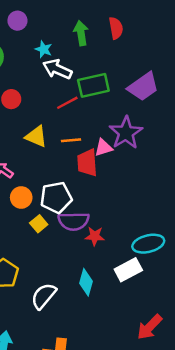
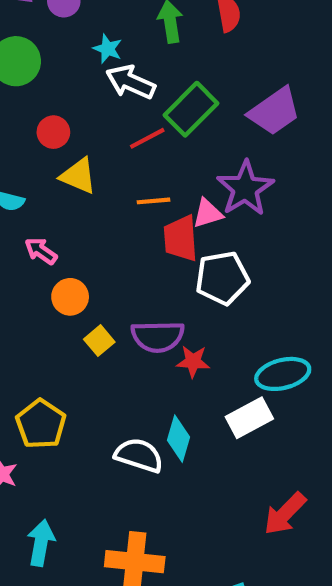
green rectangle: (93, 85) -> (191, 109), turned -32
yellow triangle: (36, 136) -> (78, 176), moved
white pentagon: (56, 198) -> (222, 278), moved
white semicircle: (44, 296) -> (139, 455), moved, turned 68

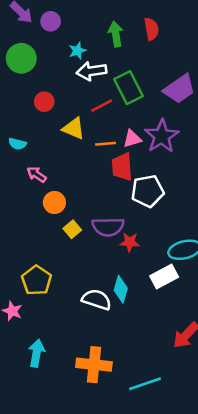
cyan star: (108, 49) -> (77, 51), turned 30
white arrow: (131, 82) -> (91, 71), turned -32
green rectangle: (191, 109) -> (128, 88), turned -72
yellow triangle: (78, 176) -> (74, 128), moved
pink triangle: (208, 213) -> (132, 139), moved

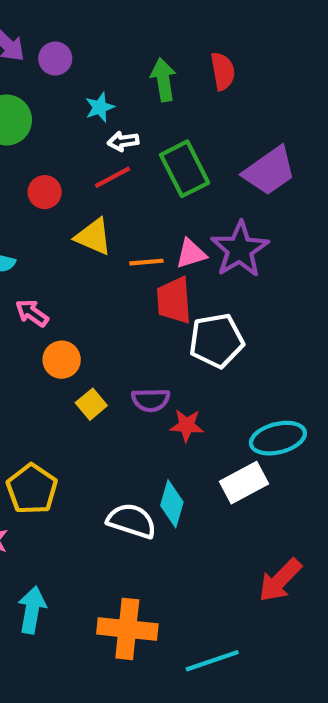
white arrow: (91, 71) -> (123, 141), size x0.6
red line: (102, 106) -> (112, 177), moved
purple semicircle: (108, 227) -> (151, 400), size x0.7

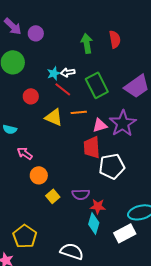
cyan star: (100, 107) -> (54, 73), moved
red line: (112, 177) -> (63, 89), turned 66
orange line: (146, 262) -> (79, 112), moved
cyan diamond: (172, 504) -> (94, 223), moved

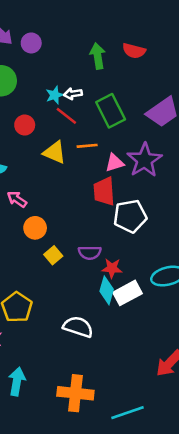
red semicircle: (115, 39) -> (134, 51), turned 114
white rectangle: (125, 233) -> (128, 293), moved

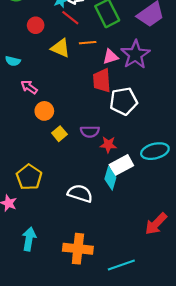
cyan diamond: (107, 290) -> (110, 178), moved

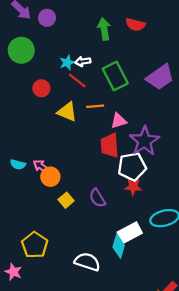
purple star: (135, 55) -> (144, 141), moved
cyan semicircle: (13, 61) -> (18, 164), moved
pink arrow: (29, 87) -> (41, 167), moved
purple semicircle: (90, 132) -> (97, 198), turned 60
red star: (108, 145) -> (133, 187), moved

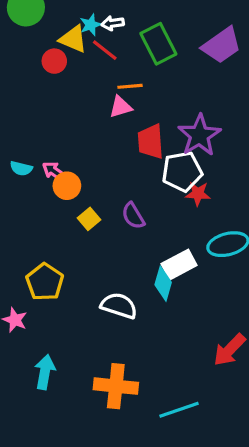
yellow triangle: (67, 112) -> (73, 39), moved
pink triangle: (119, 121) -> (121, 107), moved
red star: (133, 187) -> (198, 194), moved

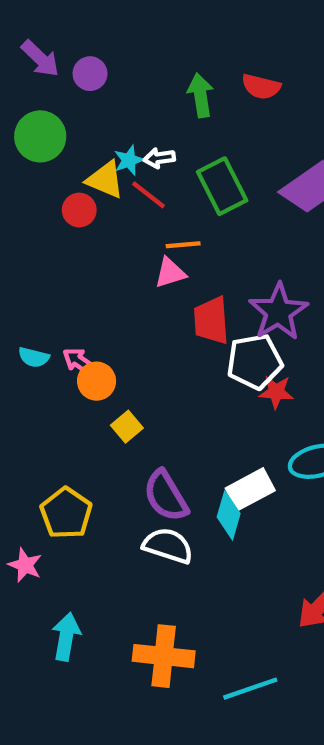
purple semicircle: (133, 216) -> (166, 496), moved, size x1.4

